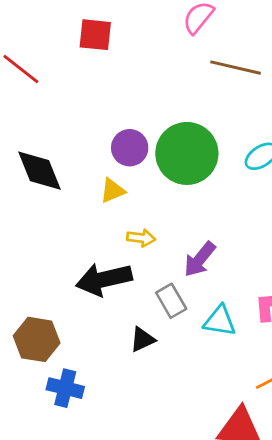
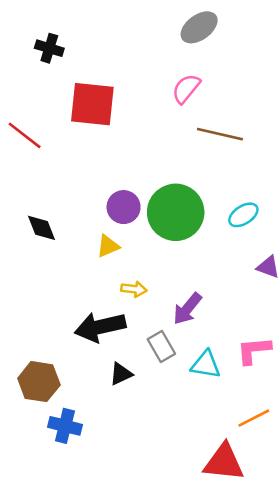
red square: (95, 35) -> (92, 104), size x1.5
black diamond: (40, 171) -> (42, 228), size x0.7
black triangle: (143, 339) -> (121, 374), moved

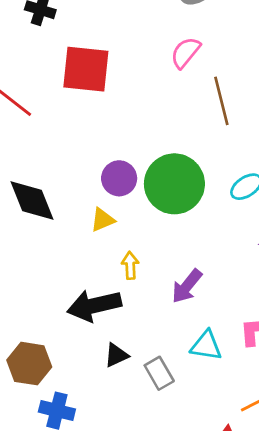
brown line: (220, 134) -> (221, 101), turned 63
black diamond: (42, 228) -> (32, 200), size x1.5
yellow arrow: (134, 289) -> (130, 265), turned -100
gray rectangle: (161, 346) -> (159, 373), moved

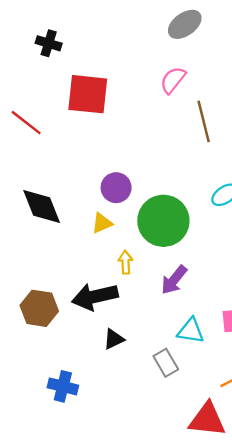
green circle: (174, 184) -> (163, 221), moved
brown hexagon: (29, 364) -> (39, 308), moved
gray rectangle: (159, 373) -> (166, 363), moved

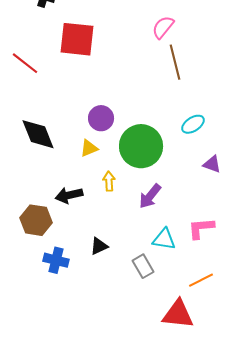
pink semicircle: (173, 80) -> (163, 27), moved
black arrow: (95, 296) -> (69, 195), moved, size x0.7
blue cross: (63, 386) -> (56, 260), moved

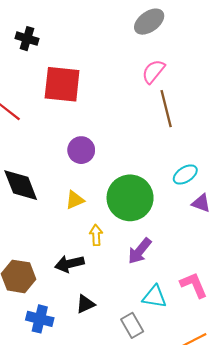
purple circle: (101, 118) -> (81, 150), moved
purple triangle: (212, 164) -> (201, 203), moved
black arrow: (69, 195) -> (69, 264), moved
pink L-shape: (201, 228) -> (194, 285), turned 72

